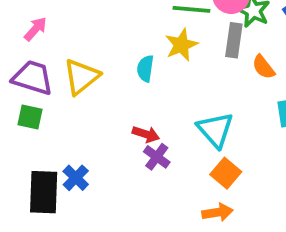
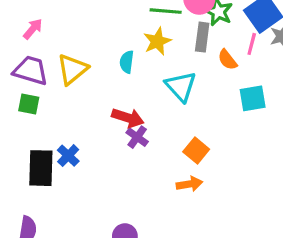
cyan triangle: (215, 130) -> (181, 86), moved
red arrow: (146, 134) -> (128, 118), size x1.4

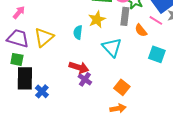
pink line: (252, 44) -> (156, 20), turned -72
cyan square: (253, 98) -> (157, 54), turned 30
black rectangle: (41, 168) -> (25, 78), moved

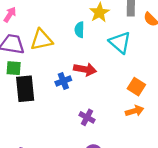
yellow triangle: (44, 37) -> (41, 40), turned 35
purple cross: (85, 79) -> (87, 117), moved
blue cross: (42, 91) -> (63, 81), moved, turned 32

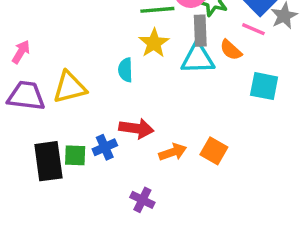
cyan triangle: (120, 42) -> (198, 59), moved, turned -40
green square: (14, 68) -> (75, 155), moved
orange arrow: (135, 111) -> (173, 152), moved

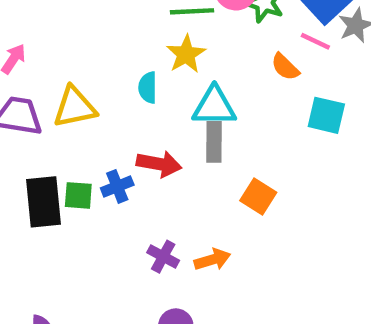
gray rectangle: (200, 31) -> (214, 142), moved
cyan triangle: (198, 59) -> (214, 106), moved
orange arrow: (173, 152) -> (212, 260), moved

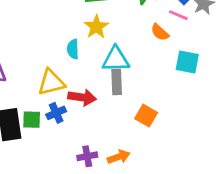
yellow triangle: (75, 107) -> (51, 82), moved
purple cross: (163, 257) -> (87, 156), turned -36

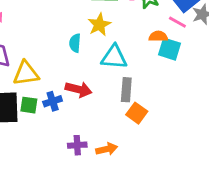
orange semicircle: (160, 32) -> (158, 36), turned 132
cyan square: (187, 62) -> (169, 49), moved
yellow triangle: (51, 82) -> (26, 73), moved
gray rectangle: (117, 82) -> (126, 90), moved

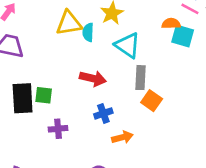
cyan triangle: (114, 57) -> (128, 45), turned 32
yellow triangle: (26, 73) -> (69, 23), moved
blue cross: (53, 101) -> (103, 113), moved
purple cross: (77, 145) -> (58, 129), moved

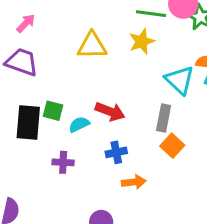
cyan semicircle: (88, 32) -> (79, 124), moved, turned 54
cyan triangle: (128, 45) -> (180, 80), moved
green square: (44, 95) -> (53, 111), moved

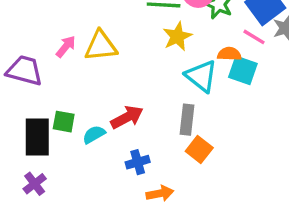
pink arrow: (26, 23) -> (66, 47), moved
yellow star: (142, 42) -> (177, 36), moved
red arrow: (110, 111) -> (127, 117), turned -44
purple cross: (63, 162) -> (35, 184), moved, turned -36

